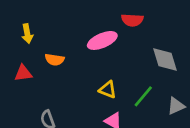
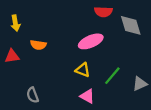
pink ellipse: (102, 40) -> (91, 41), moved
gray diamond: (165, 60) -> (131, 25), moved

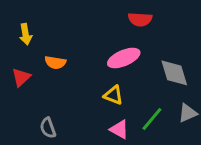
gray diamond: (131, 25) -> (174, 73), moved
red triangle: (12, 56) -> (21, 77), turned -35
green line: (112, 76) -> (152, 119), moved

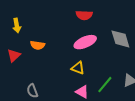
red semicircle: (140, 19) -> (84, 15), moved
gray diamond: (174, 73) -> (120, 39), moved

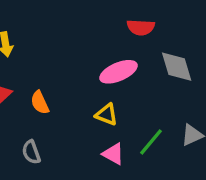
red semicircle: (84, 15) -> (141, 27), moved
orange semicircle: (38, 45) -> (40, 103), moved, turned 56

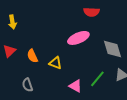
gray diamond: (177, 67) -> (112, 49), moved
yellow triangle: (107, 115) -> (55, 63), moved

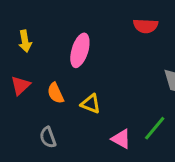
pink ellipse: (78, 38) -> (80, 50), moved, turned -50

